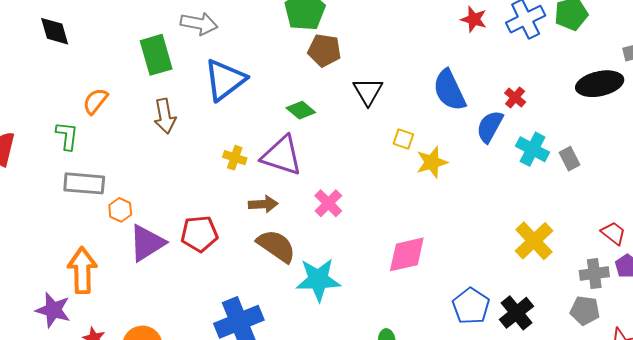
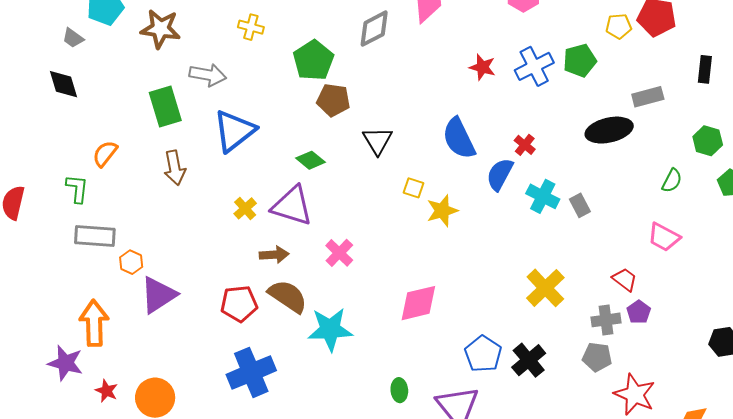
yellow cross: (235, 158) -> (245, 208), turned 30
red pentagon: (199, 234) -> (239, 304), moved

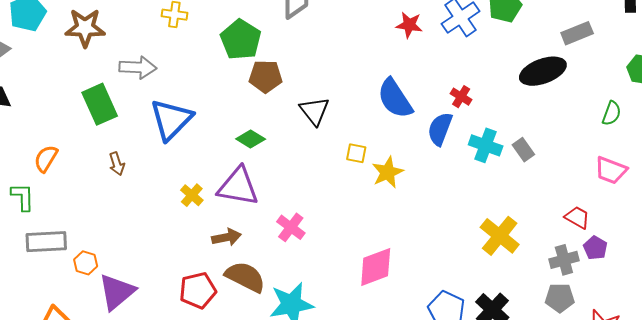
brown arrow: (175, 168) -> (117, 164), size x0.7

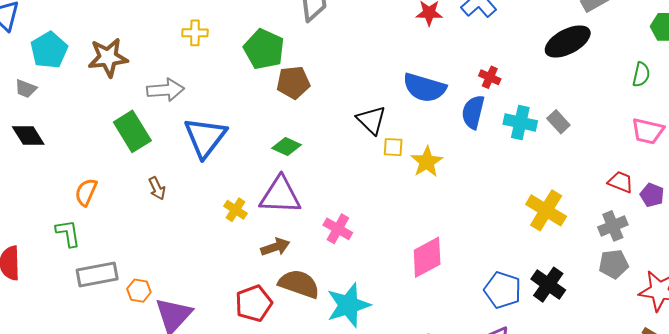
blue semicircle: (395, 99) -> (424, 88), turned -33
black triangle: (315, 111) -> (371, 120), moved
purple pentagon: (595, 248) -> (652, 195), moved

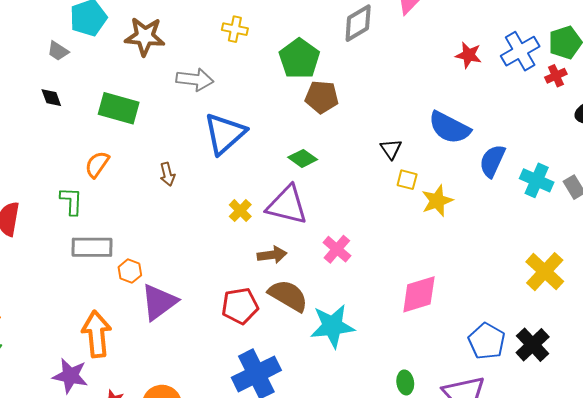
red cross: (490, 77) -> (556, 76), moved, turned 30
black triangle: (371, 120) -> (391, 149), size x0.7
green rectangle: (132, 131) -> (119, 108), moved, turned -54
black diamond: (28, 136) -> (51, 98), size x0.7

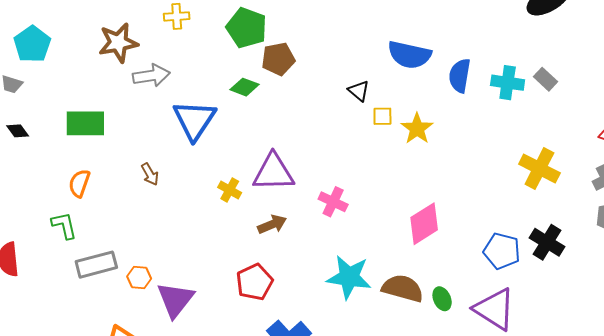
brown star: (145, 36) -> (118, 43), moved
green diamond: (303, 158) -> (245, 87), moved
brown semicircle: (288, 296) -> (403, 288), moved
cyan star: (332, 326) -> (349, 277), turned 30
green ellipse: (405, 382) -> (442, 299), moved

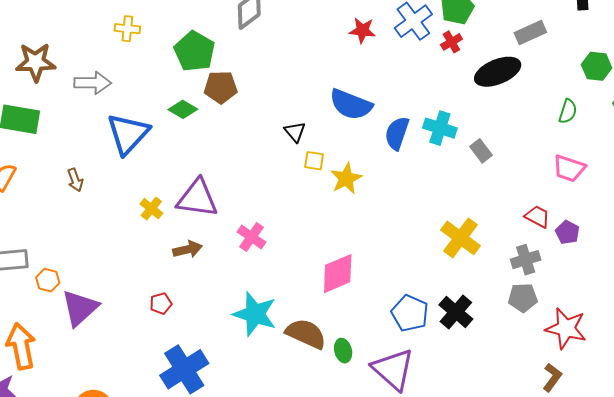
brown star: (118, 43) -> (36, 62), moved
cyan cross: (508, 83) -> (440, 128), moved
red pentagon: (255, 282) -> (161, 303), size x0.6

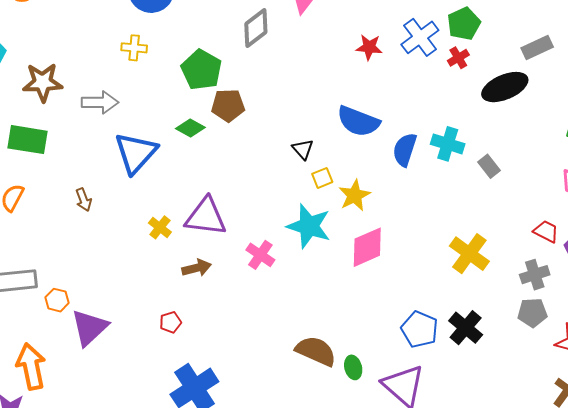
yellow square: (314, 161) -> (322, 178), turned -30
pink diamond: (338, 274) -> (367, 247), moved
cyan star: (255, 314) -> (309, 226), moved

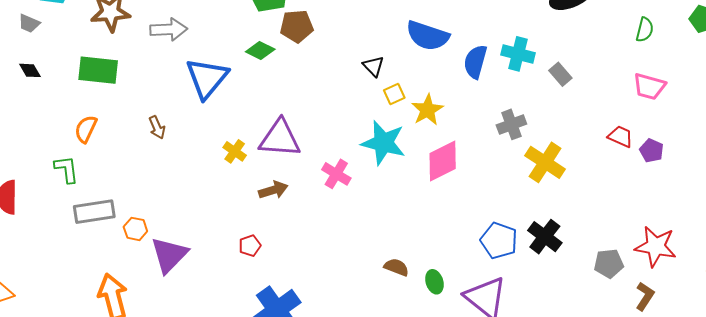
gray cross: (535, 275) -> (511, 124), moved
gray pentagon: (532, 313) -> (609, 264), moved
brown semicircle: (316, 351) -> (396, 267), size x0.6

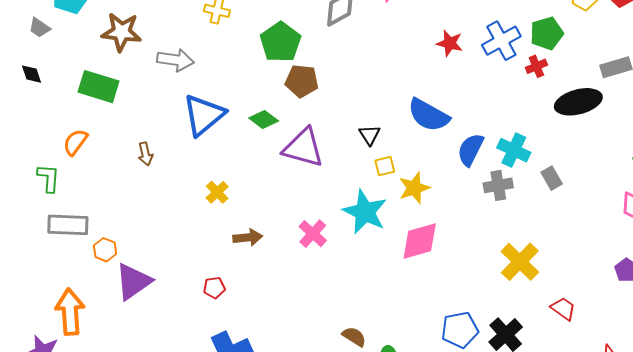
green diamond: (260, 51) -> (264, 120), moved
gray cross: (511, 124) -> (498, 185), moved
red trapezoid: (620, 136) -> (563, 309), moved
purple triangle: (280, 138) -> (303, 148), moved
blue pentagon: (499, 241) -> (460, 330), turned 30

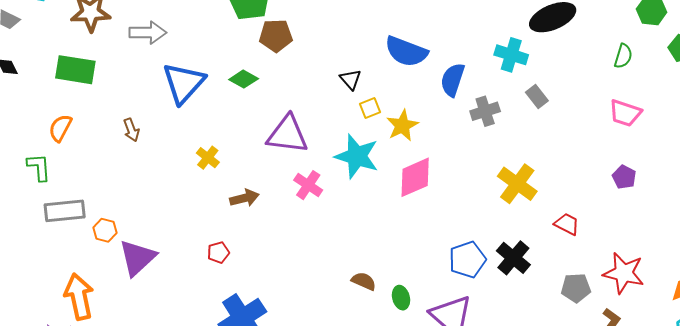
purple triangle: (303, 148) -> (287, 134), moved
cyan cross: (514, 150) -> (511, 55), moved

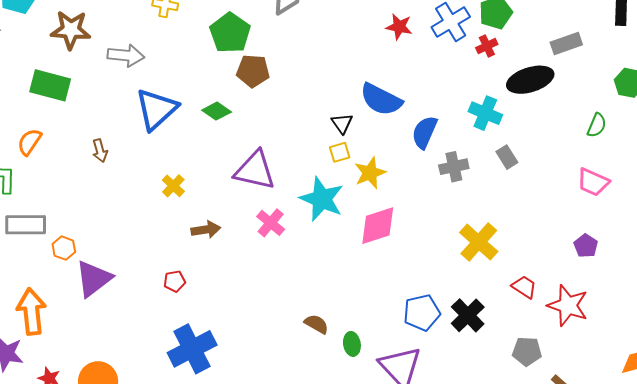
black triangle: (351, 79) -> (342, 123), moved
red star: (624, 273) -> (568, 306), moved

